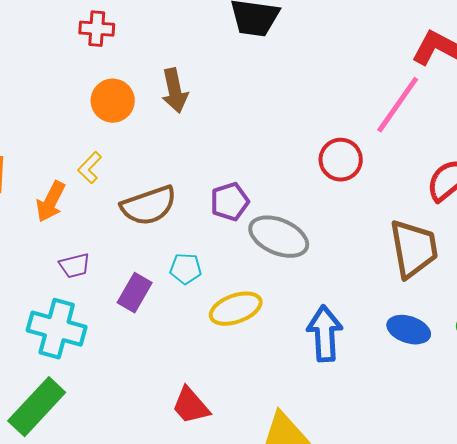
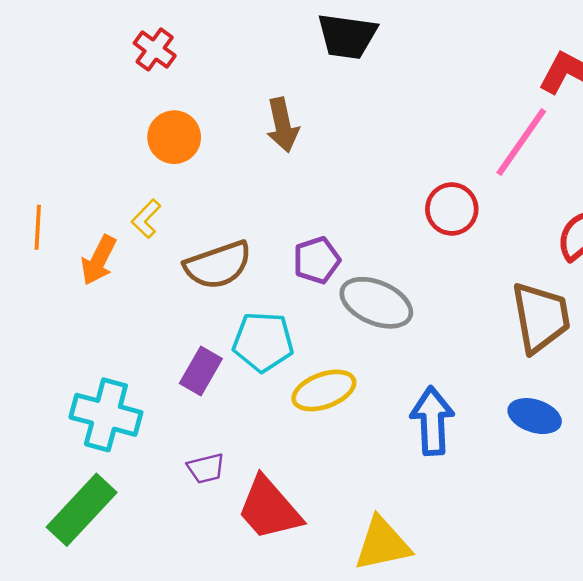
red cross: (97, 29) -> (155, 49), turned 32
brown arrow: (175, 91) -> (283, 125), moved
purple trapezoid: (75, 266) -> (206, 468), moved
cyan pentagon: (186, 269) -> (263, 342), size x1.6
red trapezoid: (191, 406) -> (269, 509), size x1.4

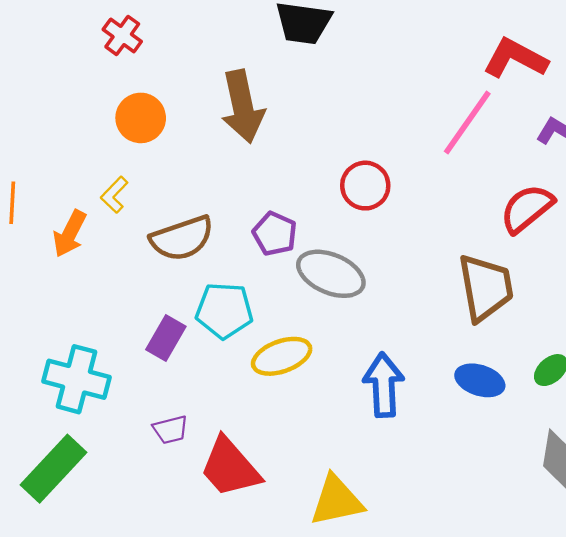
brown arrow: (283, 125) -> (243, 106), size x1.4
red circle: (452, 209) -> (365, 186), moved
purple pentagon: (317, 260) -> (275, 234), turned -30

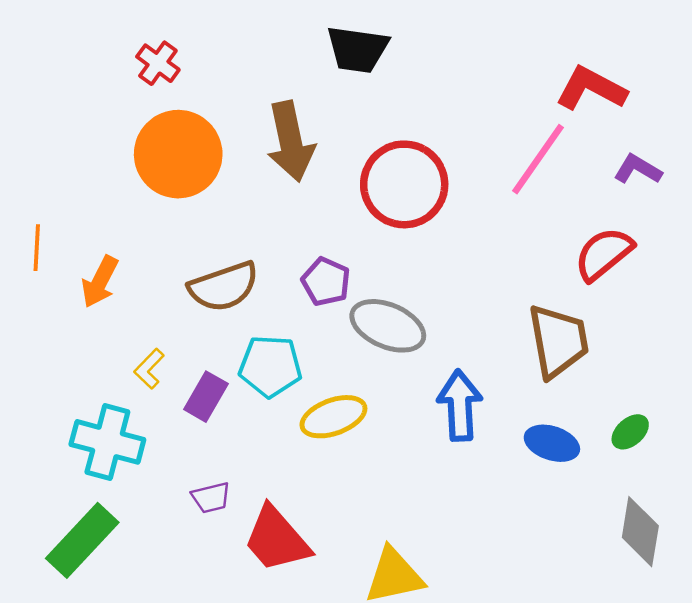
orange circle: (141, 118) -> (178, 154), size x1.6
red circle: (365, 186) -> (404, 184), moved, size x1.6
yellow L-shape: (114, 195) -> (149, 369), moved
blue arrow: (384, 385) -> (460, 405), moved

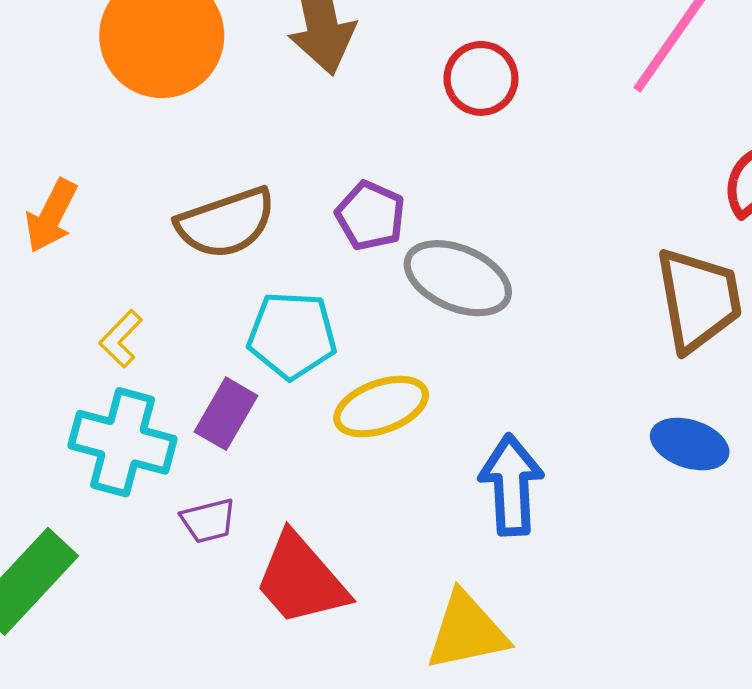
red circle: (404, 184) -> (481, 78), size x0.6
purple rectangle: (206, 397) -> (226, 414), moved
blue arrow: (460, 405) -> (511, 485), moved
cyan cross: (107, 442) -> (123, 442), moved

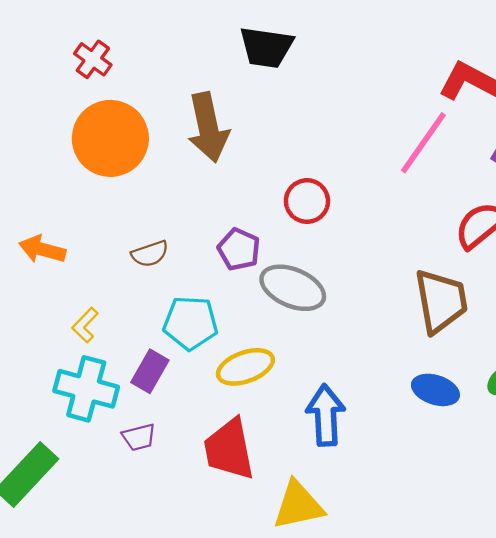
red circle: (481, 78) -> (307, 201), moved
orange arrow: (51, 216) -> (42, 249), turned 78
brown semicircle: (226, 223) -> (150, 254), size x0.6
red trapezoid: (301, 580) -> (229, 449), moved, turned 30

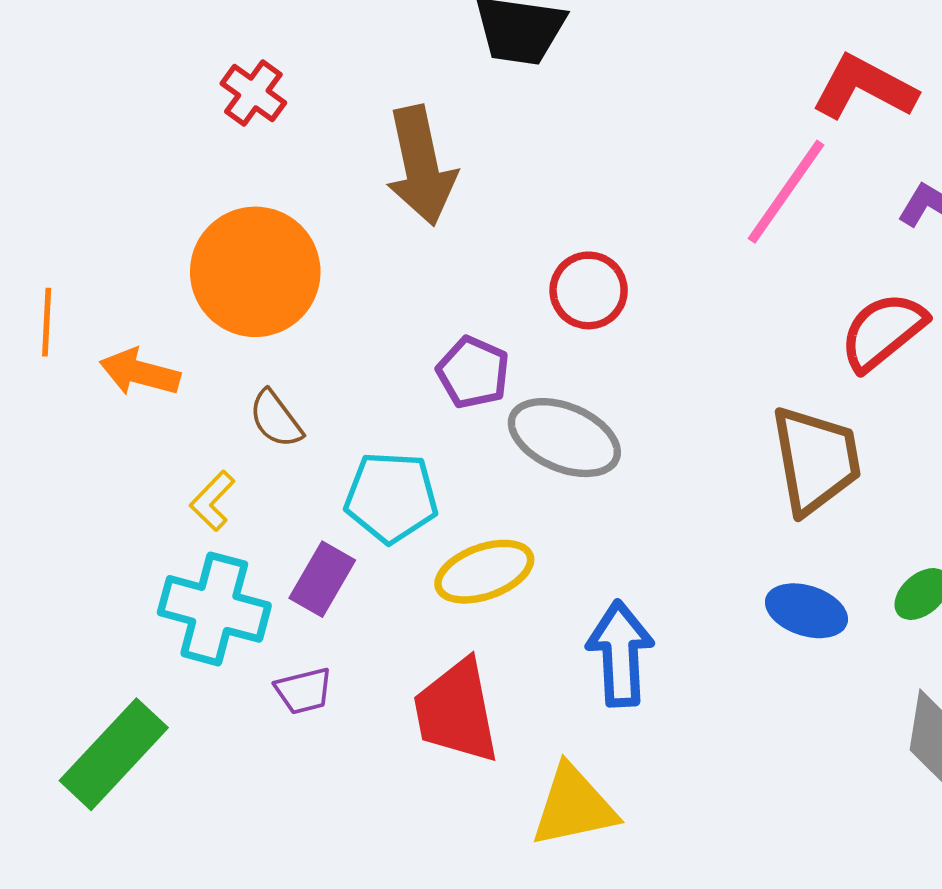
red cross: (93, 59) -> (253, 93), moved
orange circle: (110, 138) -> (255, 272), moved
brown semicircle: (150, 254) -> (276, 419), moved, turned 72

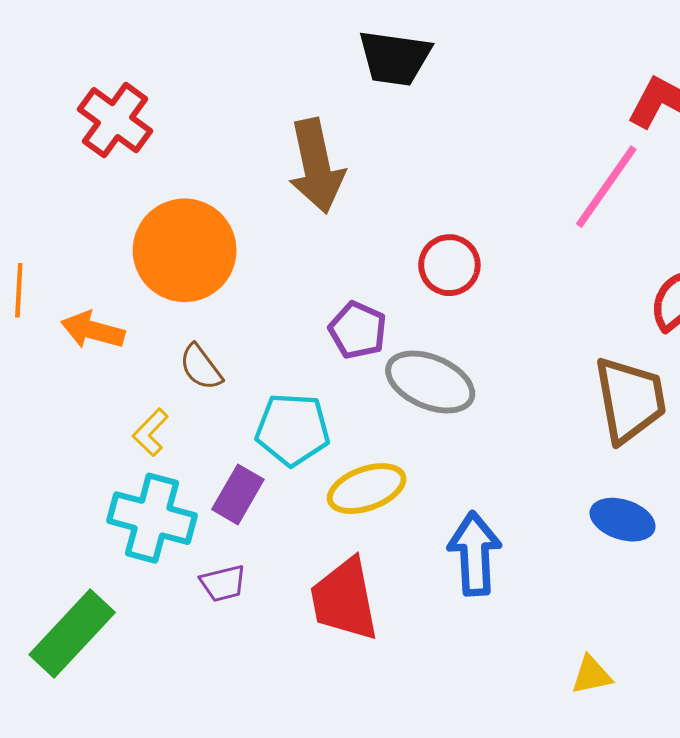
red cross: (253, 93) -> (115, 120), moved, size x1.4
yellow triangle: (574, 806) -> (591, 675), moved, size x0.6

